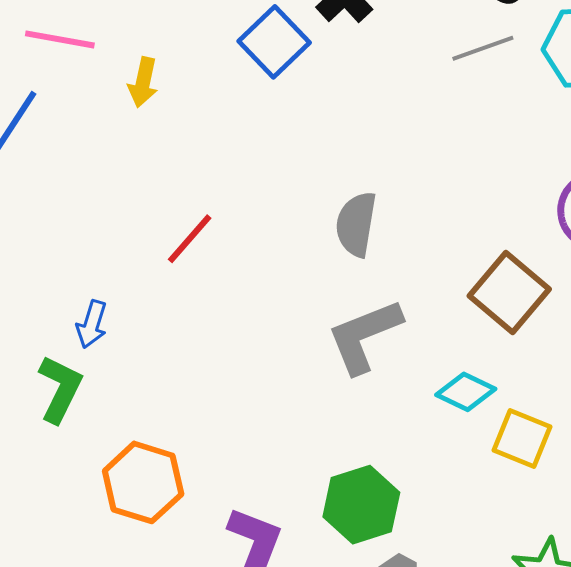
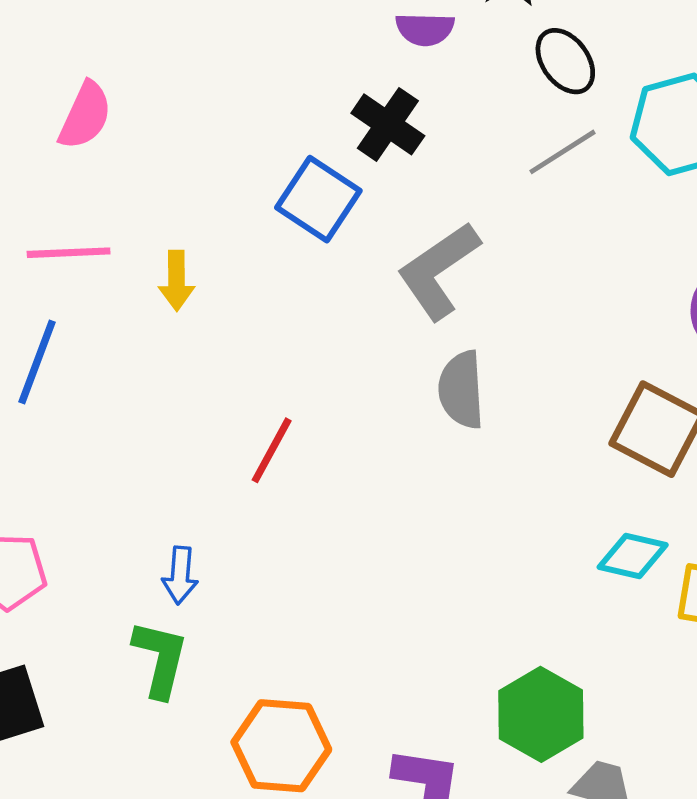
gray L-shape: (364, 336) -> (439, 271), moved

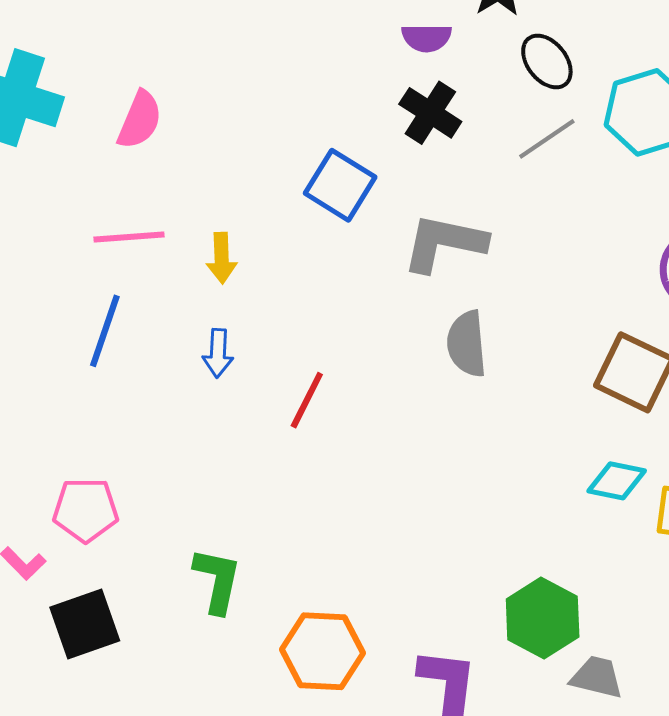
black cross: (388, 124) -> (430, 113), moved
gray L-shape: (439, 271) -> (444, 243), turned 48
blue arrow: (180, 575) -> (218, 353), moved

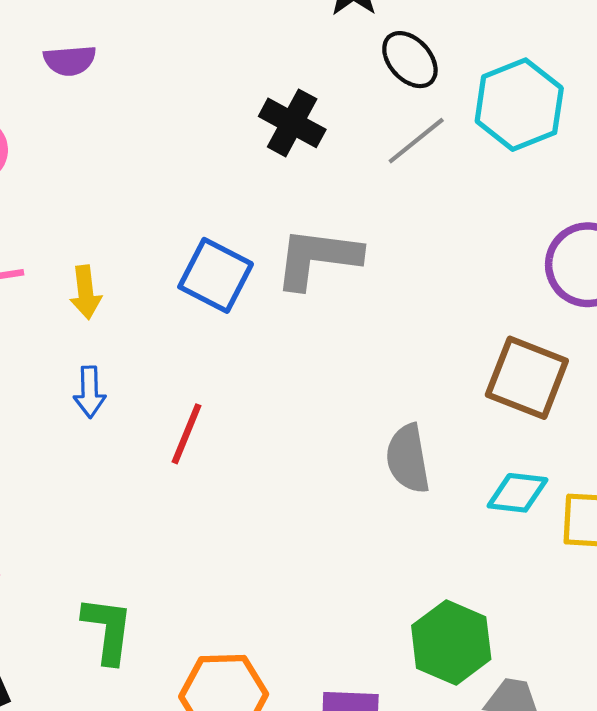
purple semicircle: (427, 38) -> (70, 60), moved
blue square: (340, 185) -> (216, 275), moved
gray semicircle: (467, 344) -> (408, 459), moved

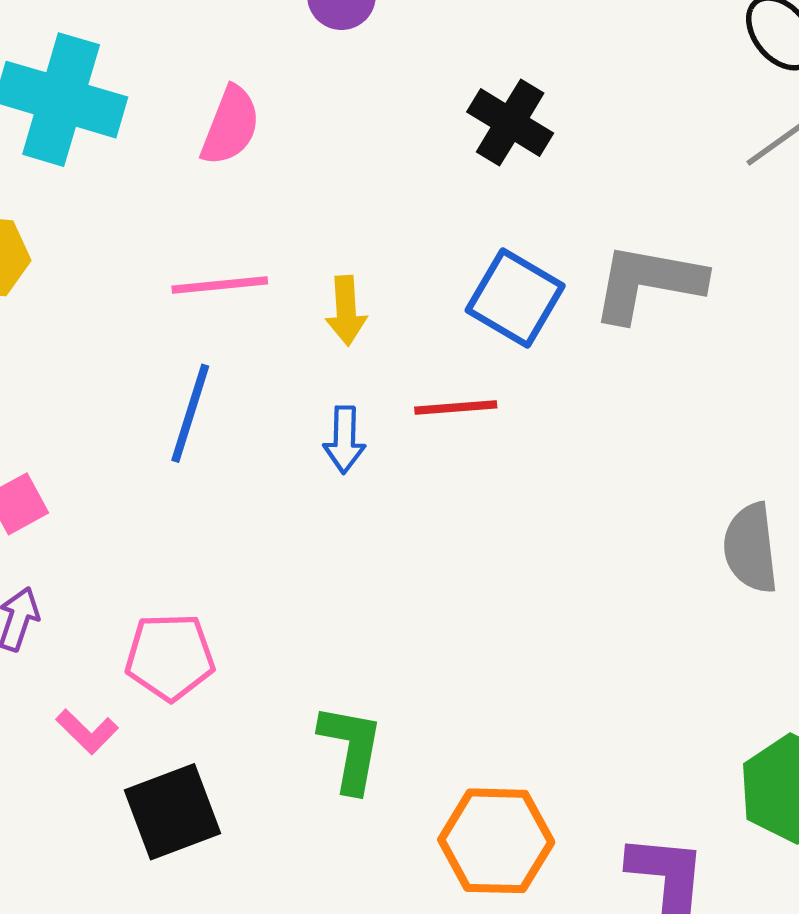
black cross: (292, 123) -> (510, 122), moved
red line: (186, 434) -> (456, 407), moved, turned 60

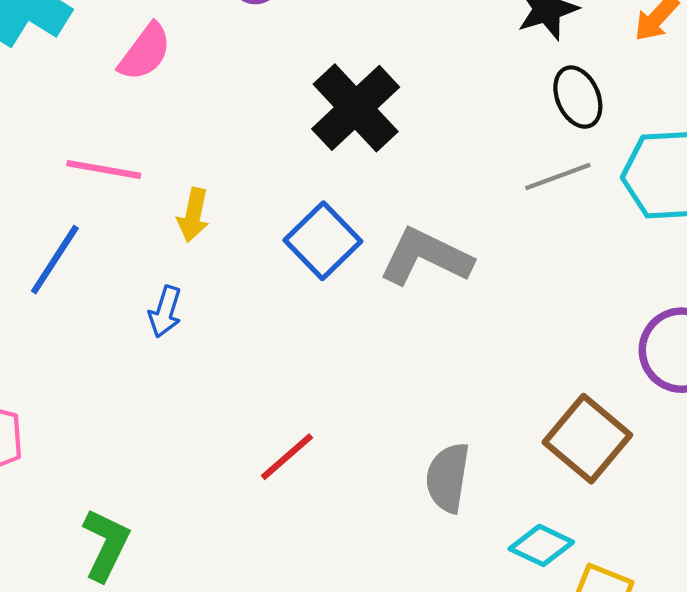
black cross: (510, 122) -> (356, 108), size x1.4
red line: (456, 407) -> (287, 457), moved, turned -52

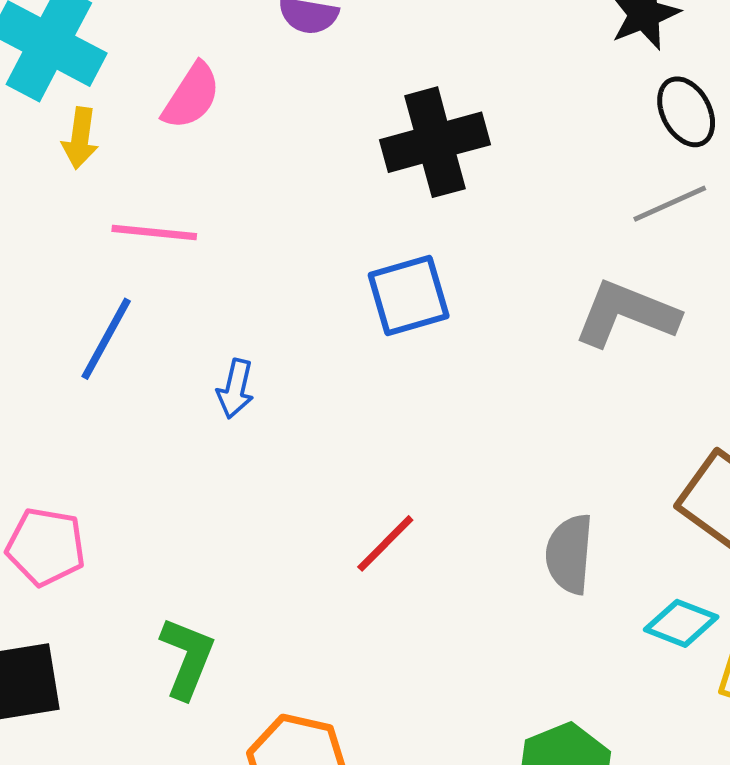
black cross: (356, 108) -> (435, 142), turned 32
yellow arrow: (193, 215) -> (80, 138), moved
blue square: (323, 241) -> (409, 296), turned 32
gray L-shape: (426, 257) -> (626, 314), moved

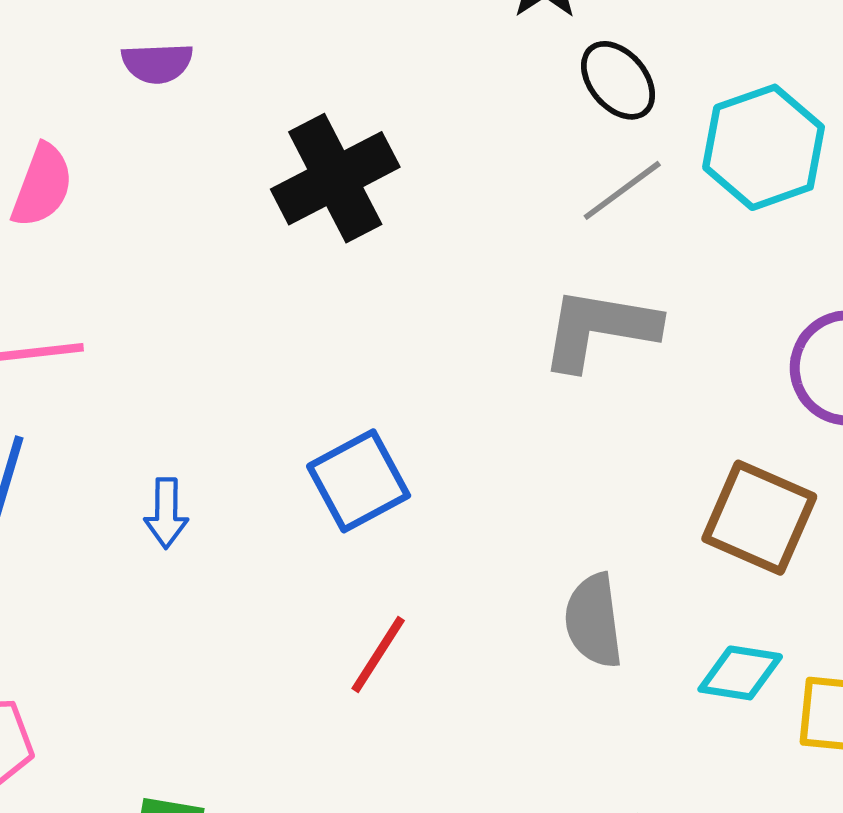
blue square: (409, 296) -> (359, 481), moved

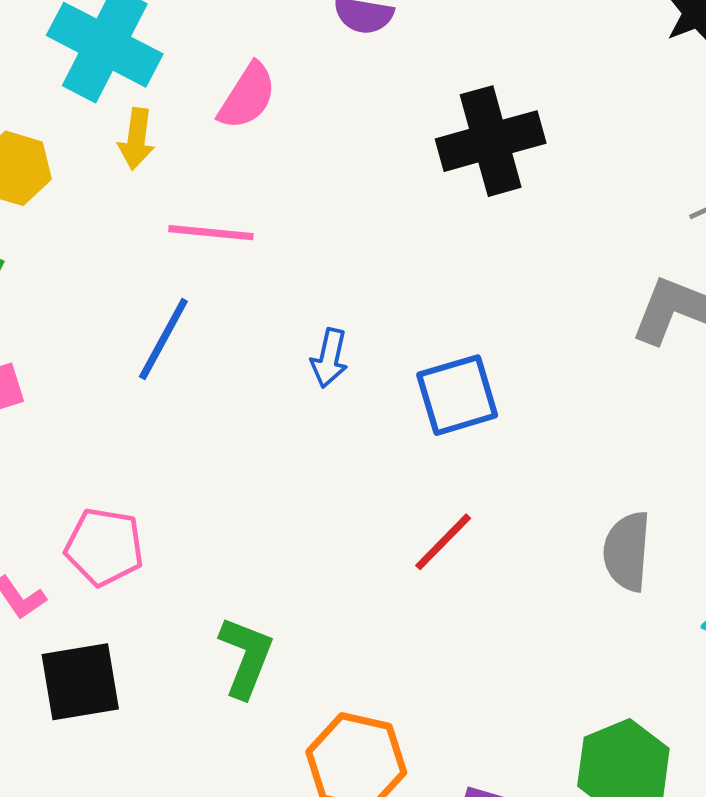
blue arrow: (166, 513) -> (329, 358), moved

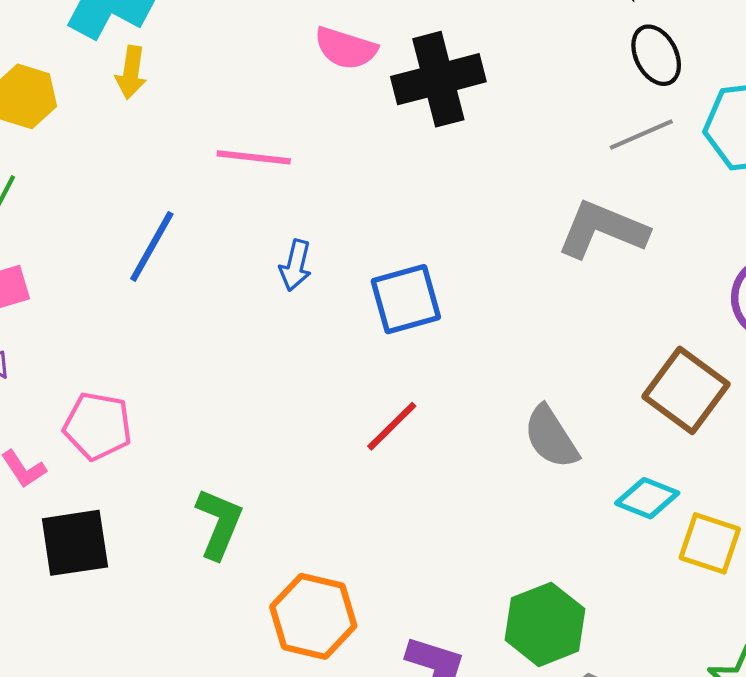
pink semicircle: (247, 96) -> (346, 48), moved, turned 74
pink line: (211, 233) -> (254, 157), moved
gray semicircle: (627, 551) -> (551, 437), turned -38

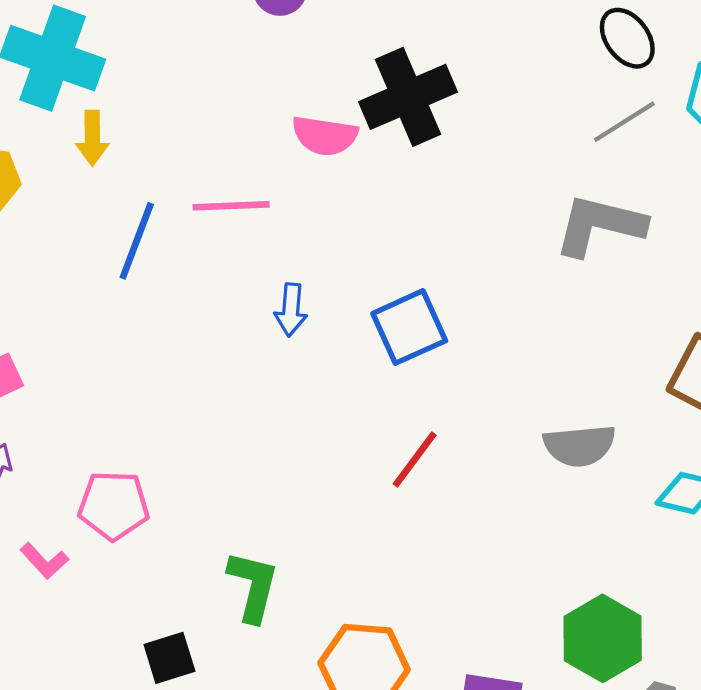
pink semicircle: (346, 48) -> (325, 136), moved
blue line: (152, 246) -> (137, 241), moved
gray semicircle: (551, 437) -> (579, 446), turned -54
black square: (75, 543) -> (169, 658), moved, size x0.7

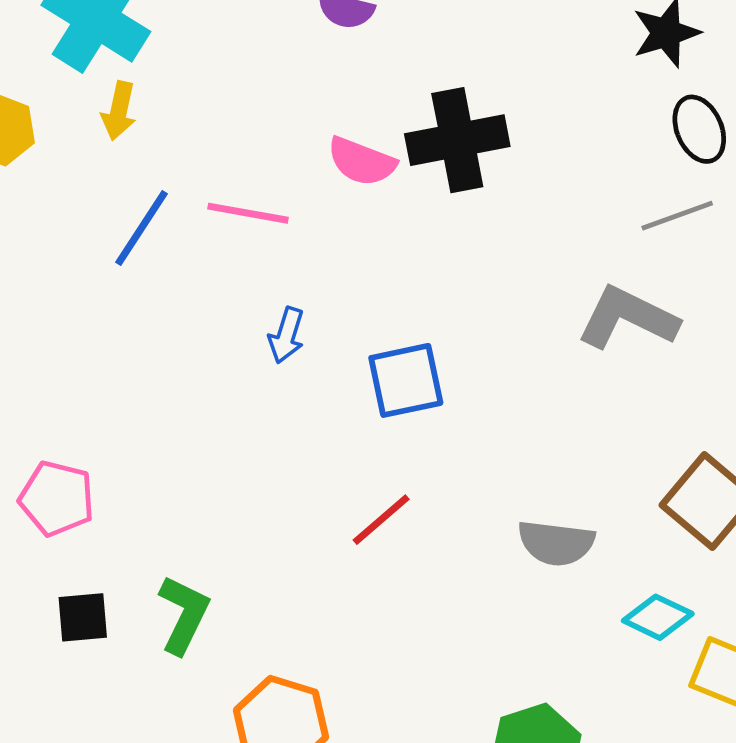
black square: (169, 658) -> (83, 617), moved

